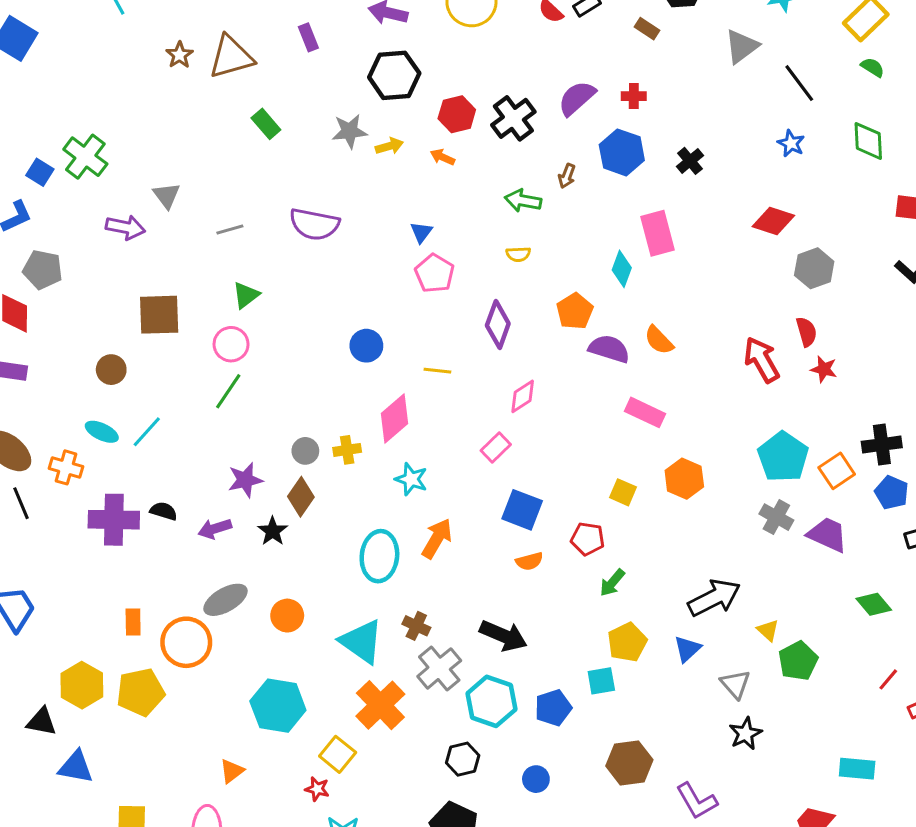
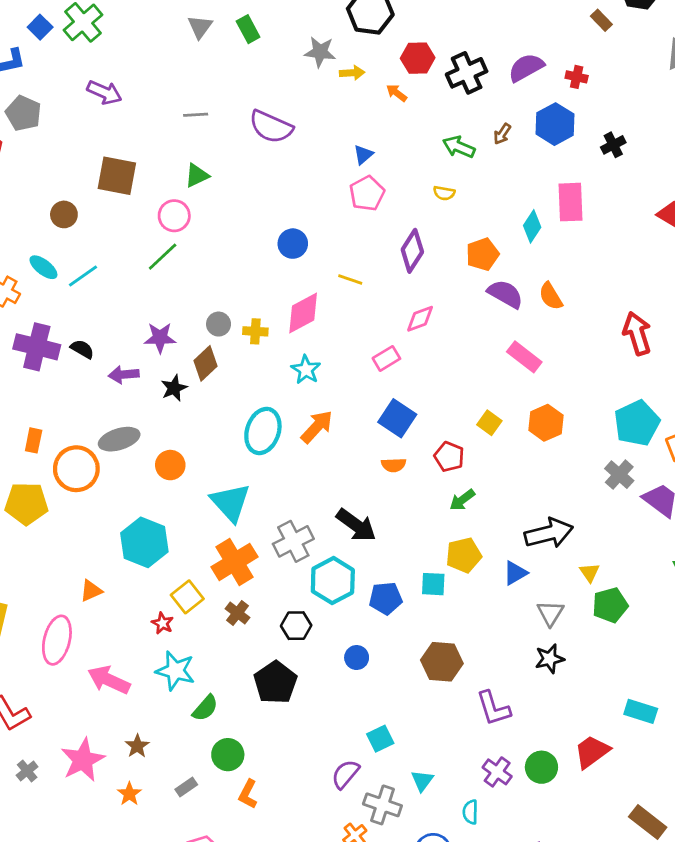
gray triangle: (167, 195) -> (200, 27), moved
brown cross: (416, 626) -> (237, 613), moved

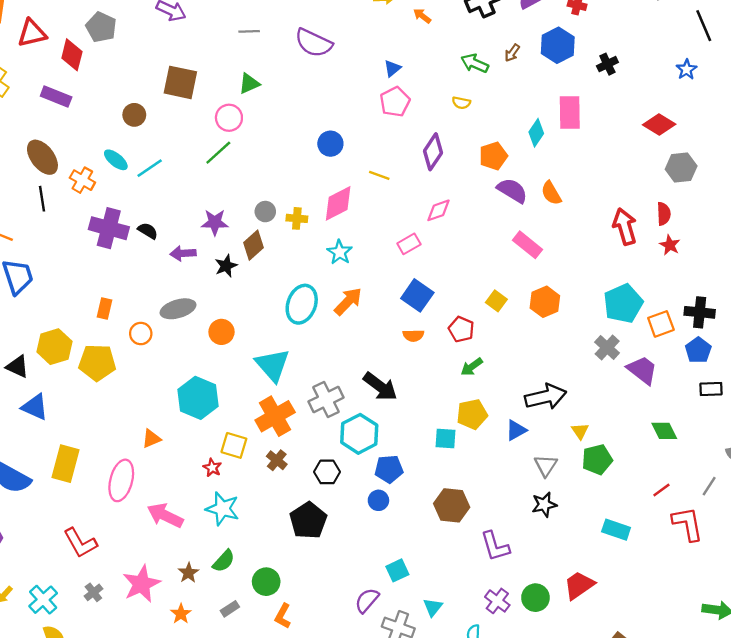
orange circle: (76, 469) -> (141, 334), size x0.6
yellow square: (187, 597) -> (234, 445), turned -36
blue pentagon: (386, 598) -> (389, 469), moved
green semicircle: (205, 708) -> (224, 561), moved
cyan rectangle: (641, 711) -> (616, 530), moved

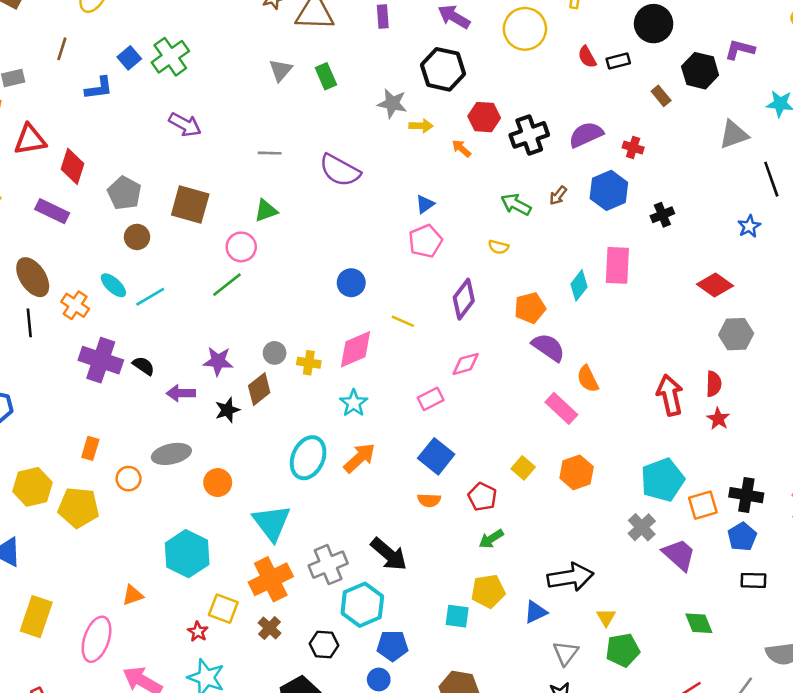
gray pentagon: (101, 27) -> (124, 193), moved
orange semicircle: (551, 193) -> (588, 379), moved

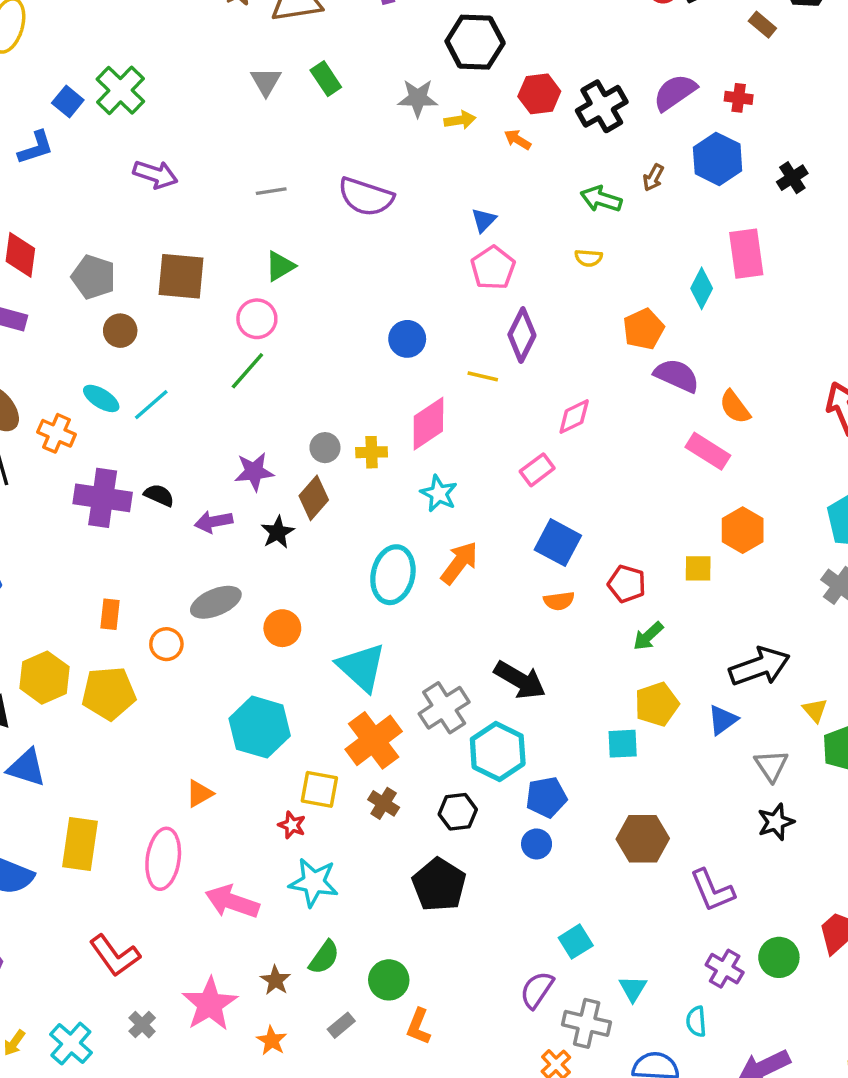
purple diamond: (464, 299) -> (522, 335), moved
yellow square: (523, 468) -> (698, 568), moved, turned -30

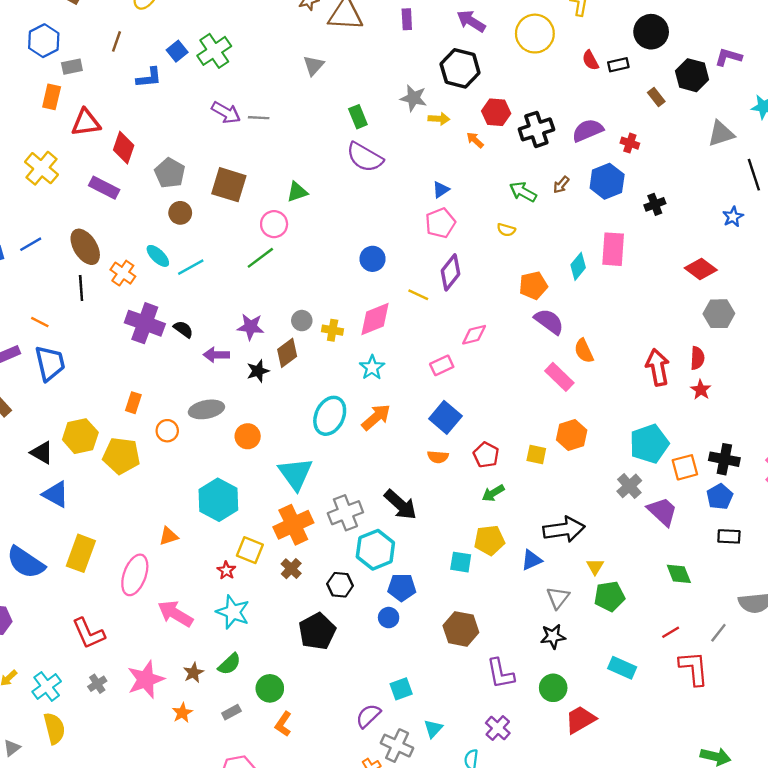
green rectangle: (326, 79) -> (358, 117), moved
gray line: (271, 191) -> (259, 118), moved
green circle: (779, 957) -> (553, 688), moved

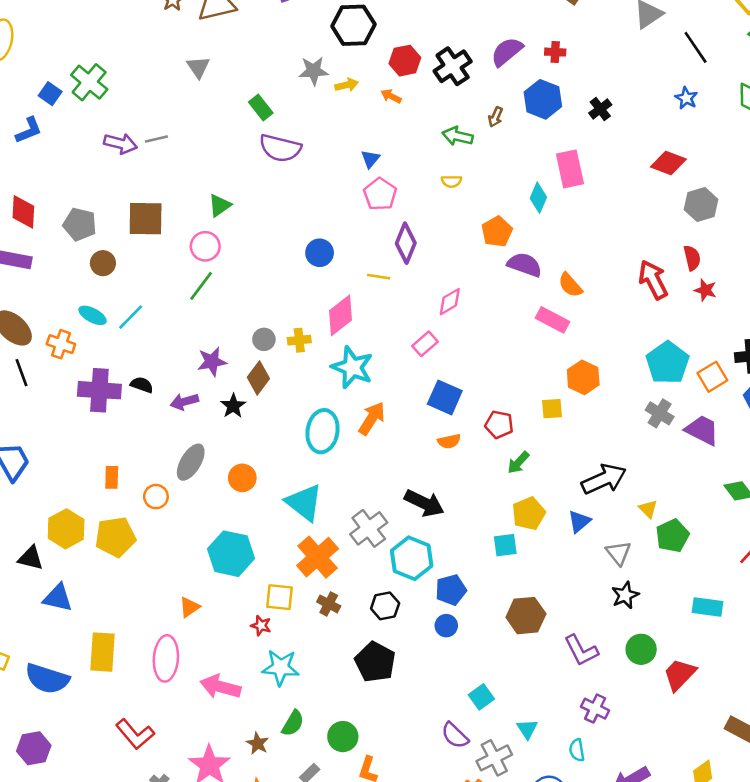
cyan star: (372, 368) -> (352, 367), size x1.5
gray ellipse: (206, 409) -> (191, 462), turned -32
purple semicircle: (368, 716) -> (455, 735), turned -76
gray cross: (397, 746) -> (494, 758), turned -36

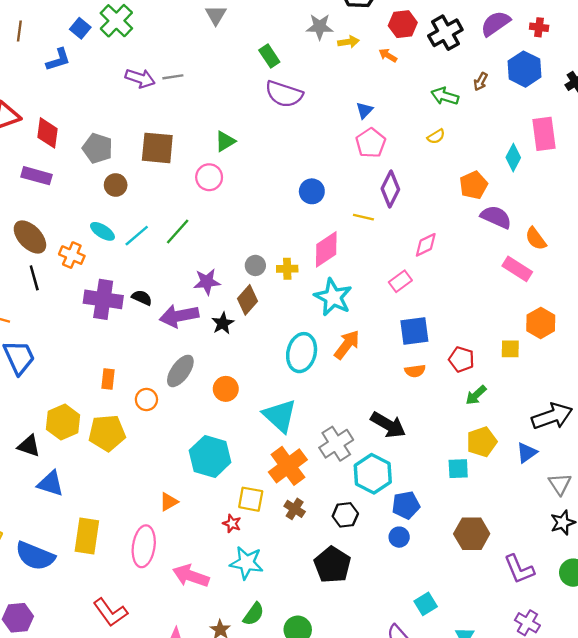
yellow semicircle: (451, 181) -> (436, 136), turned -36
green line: (201, 286) -> (178, 231), moved
blue square: (445, 397) -> (414, 331), turned -36
purple arrow: (184, 402) -> (179, 316), size x1.5

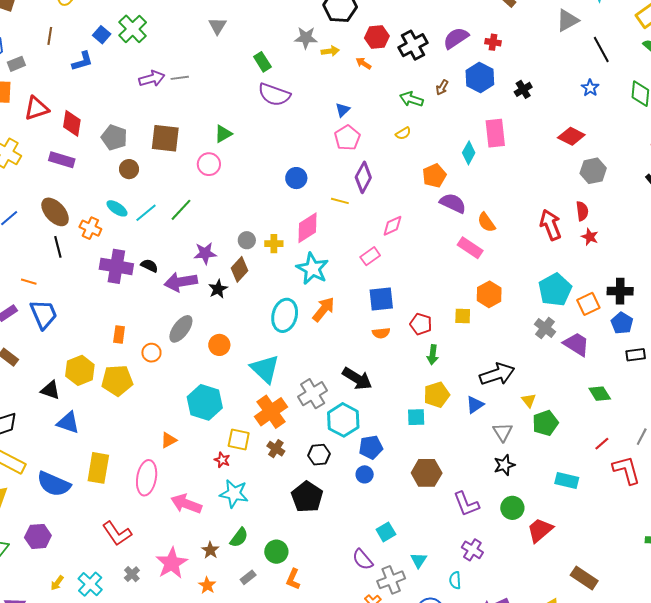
purple arrow: (140, 78) -> (152, 79), turned -35
green arrow: (476, 395) -> (433, 355), turned -42

